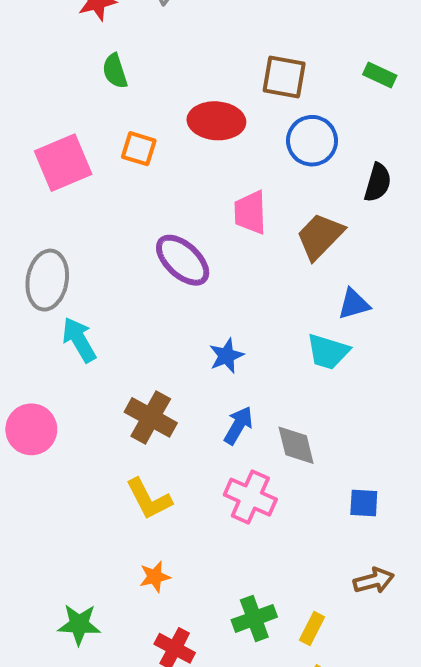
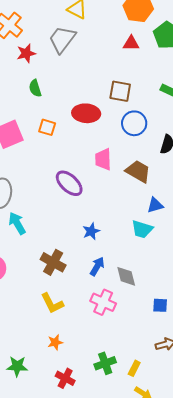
brown trapezoid: (320, 236) -> (138, 171), turned 76

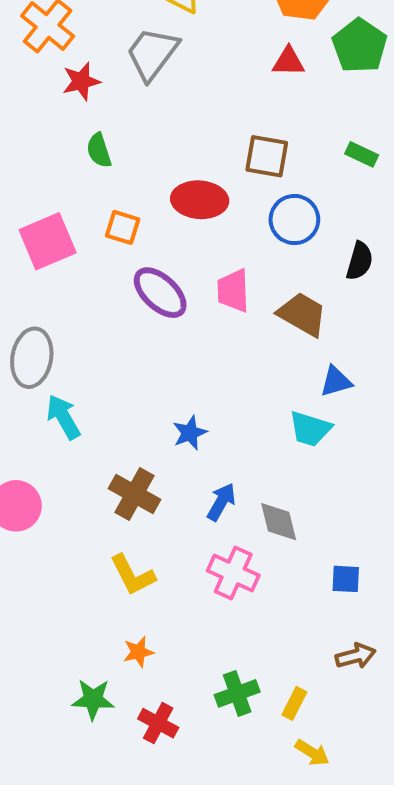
purple ellipse: (69, 183) -> (160, 293), moved
blue star: (91, 231) -> (190, 433), moved
green star: (17, 366) -> (93, 699), moved

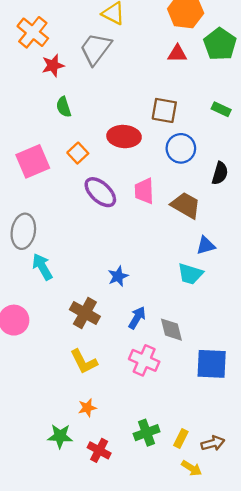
orange square: (123, 227) -> (78, 153), turned 30
blue square: (346, 579) -> (212, 364), size x1.8
brown arrow: (356, 656) -> (213, 443), moved

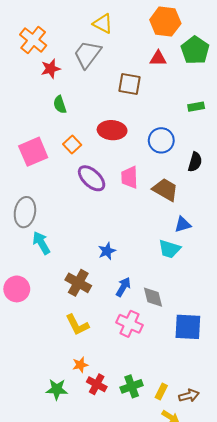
green rectangle: (221, 109) -> (196, 107), turned -35
brown square: (164, 110) -> (129, 84), moved
red cross: (99, 450) -> (97, 384), moved

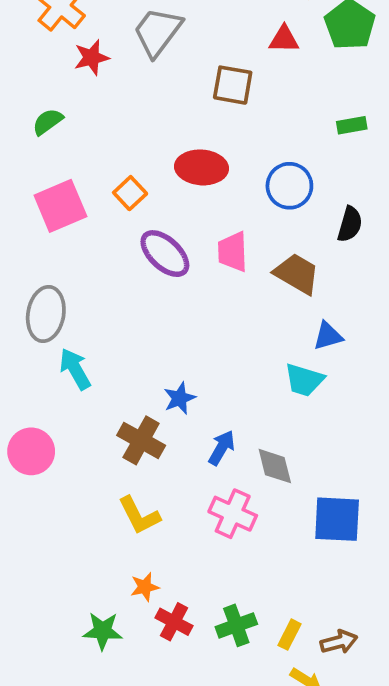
green semicircle: (60, 105) -> (48, 122), moved, turned 72
blue star: (107, 251) -> (180, 398), moved

